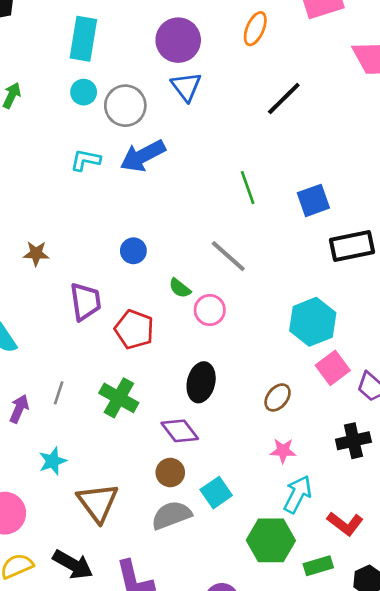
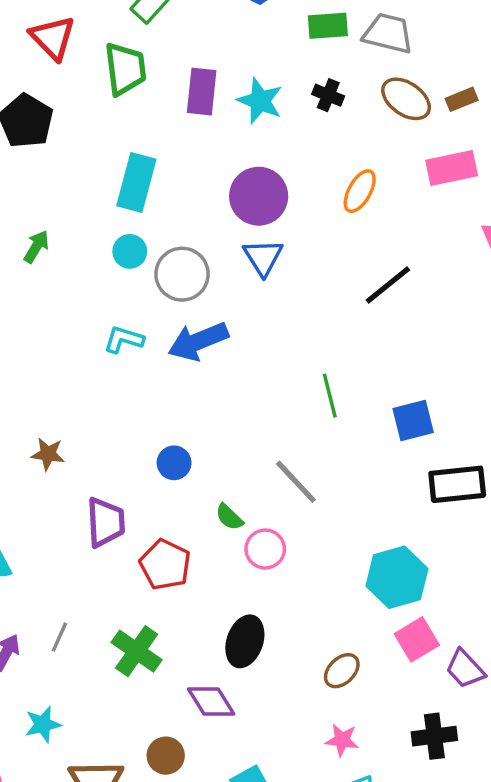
brown circle: (170, 473) -> (166, 756), moved

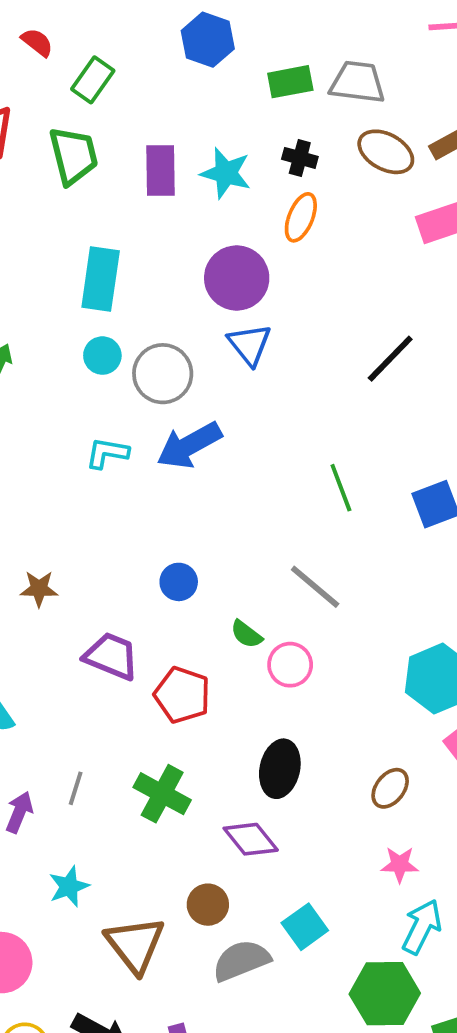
orange ellipse: (360, 191) -> (301, 217), moved
purple trapezoid: (106, 522) -> (111, 656), turned -58

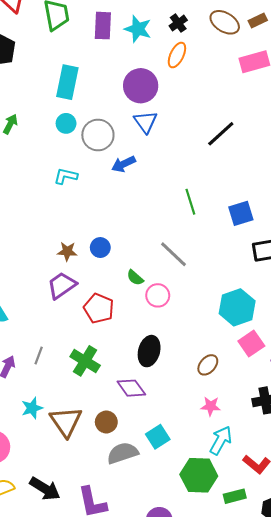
black cross: (300, 158) -> (178, 23), turned 36
blue arrow: (189, 445) -> (124, 164), moved, size x0.7
brown star: (39, 589) -> (67, 251), moved
purple trapezoid: (111, 656) -> (62, 285), turned -60
brown triangle: (135, 945) -> (66, 422), moved

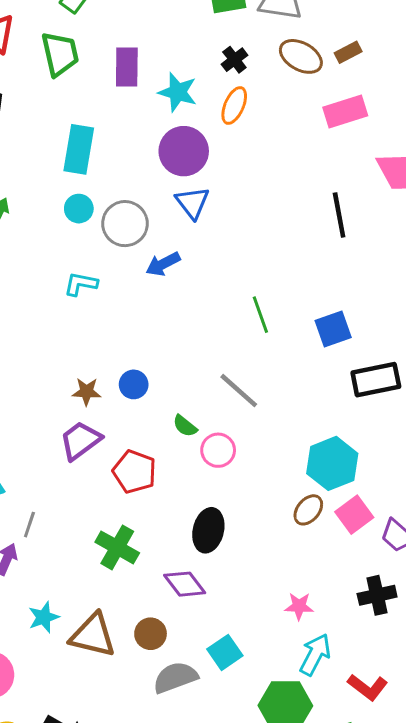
cyan star: (138, 29) -> (178, 92), moved
black line: (221, 134) -> (339, 215), moved, turned -56
gray line: (39, 355) -> (29, 525), moved
brown ellipse: (208, 365) -> (308, 510), moved
brown triangle: (66, 422) -> (93, 635), turned -40

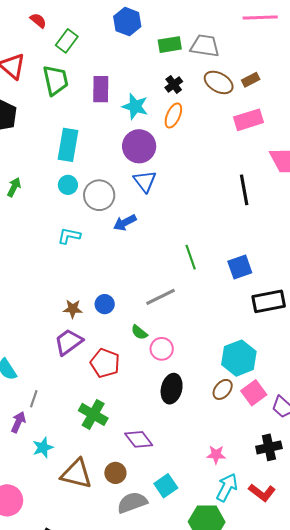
gray line: (239, 391) -> (160, 297), moved, turned -68
black ellipse: (208, 530) -> (172, 389), moved
cyan star: (44, 617) -> (43, 448), moved
red L-shape: (368, 687) -> (262, 493), moved

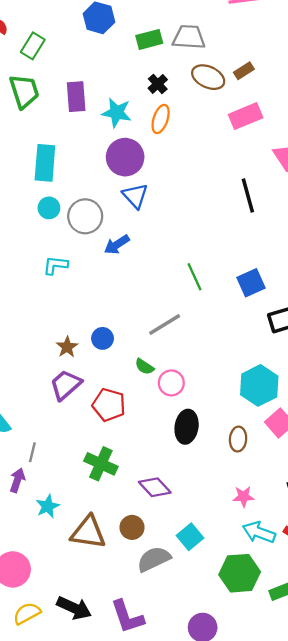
brown star: (73, 309) -> (67, 347), turned -30
brown ellipse: (223, 389) -> (238, 439), moved, turned -30
cyan arrow: (227, 487) -> (259, 532), turned -92

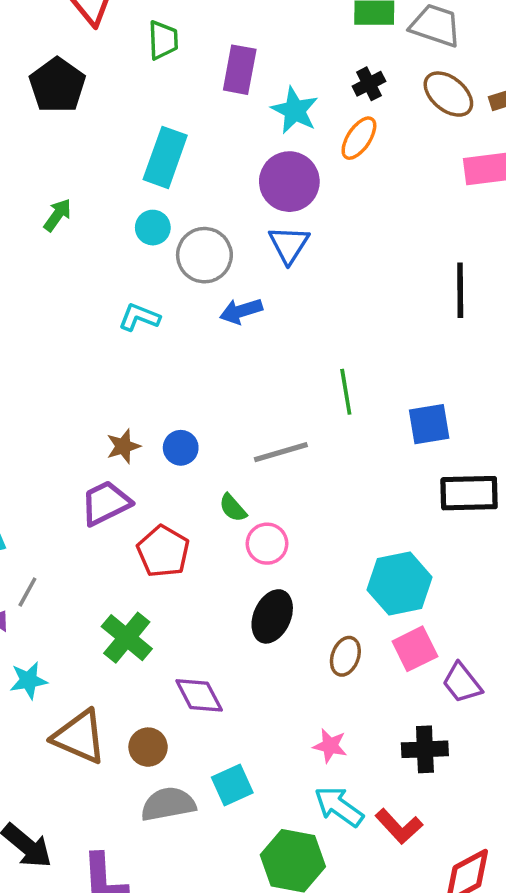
green trapezoid: (24, 91) -> (163, 40), size x0.7

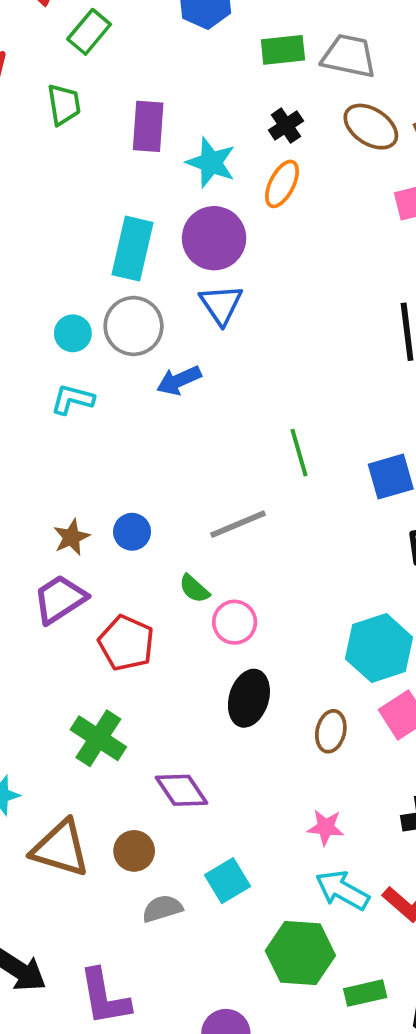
cyan rectangle: (165, 157) -> (132, 249), moved
cyan circle: (153, 228) -> (73, 333), moved
gray semicircle: (168, 804) -> (162, 909), size x0.7

